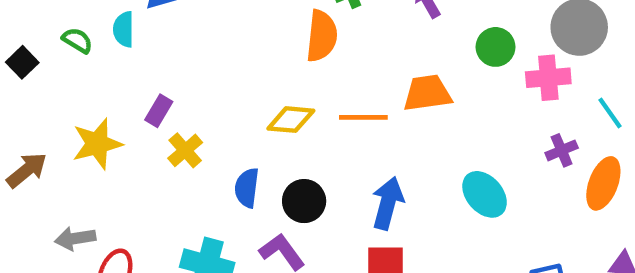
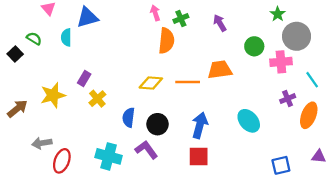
green semicircle: (77, 40) -> (34, 39), moved

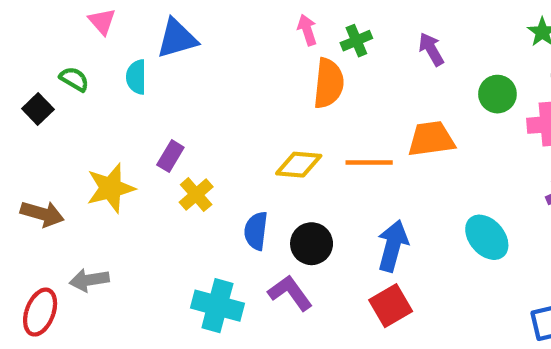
brown arrow: (17, 109) -> (42, 214), turned 55
red square: (199, 156) -> (391, 306), turned -30
red ellipse: (62, 161) -> (40, 312), moved

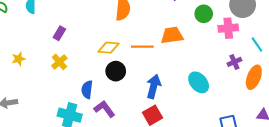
purple rectangle: (170, 156) -> (59, 33), moved
yellow star: (111, 188) -> (18, 59), size x0.6
blue semicircle: (256, 231) -> (87, 90), moved
black circle: (312, 244) -> (116, 71), moved

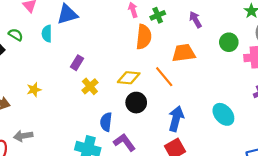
orange trapezoid: (172, 35) -> (184, 53), moved
orange line: (142, 47) -> (164, 77), turned 50
yellow cross: (59, 62) -> (90, 86), moved

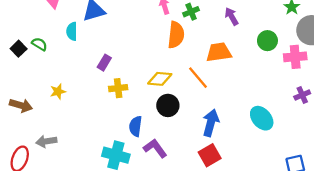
green semicircle: (16, 35) -> (39, 44), moved
yellow cross: (90, 86) -> (118, 88), turned 35

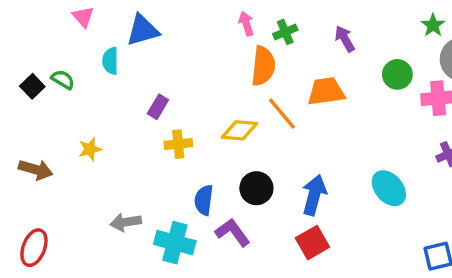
orange line: (198, 78) -> (282, 113), moved
black circle: (168, 105) -> (256, 188), moved
gray arrow: (46, 141) -> (126, 222), moved

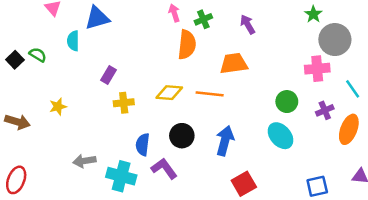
green circle: (397, 74) -> (287, 102), moved
orange line: (282, 113) -> (210, 94), moved, turned -44
red square: (312, 243) -> (244, 184), moved

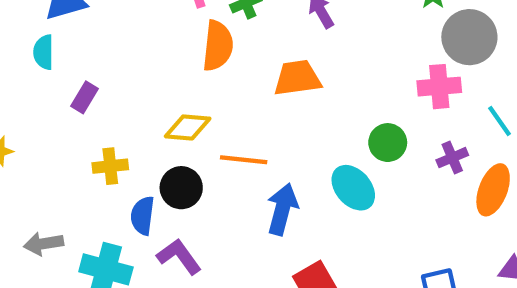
cyan semicircle: (73, 41) -> (44, 52), moved
orange line: (210, 94) -> (244, 160), moved
yellow cross: (124, 103) -> (110, 166), moved
black circle: (182, 136) -> (181, 188), moved
cyan ellipse: (281, 136) -> (353, 188), moved

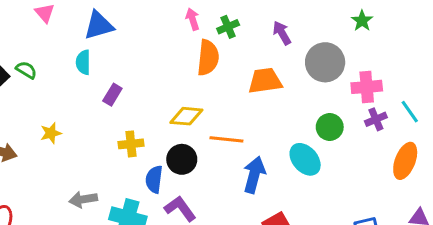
gray circle: (469, 37) -> (325, 62), moved
purple cross: (452, 158) -> (376, 119), moved

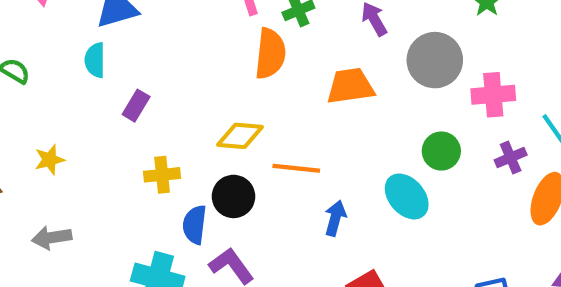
purple cross: (376, 119) -> (511, 158), moved
blue arrow: (254, 175) -> (335, 218), size x0.7
gray arrow: (83, 199) -> (52, 238), moved

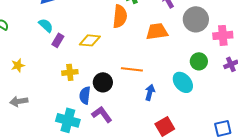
cyan semicircle: (95, 60) -> (46, 25), moved, turned 133
yellow diamond: (240, 136) -> (90, 40), moved

